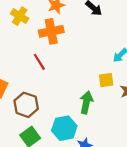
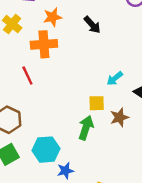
green arrow: (86, 102) -> (86, 128), moved

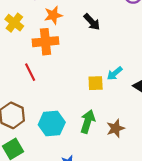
yellow square: (97, 103) -> (96, 83), moved
brown star: (119, 117) -> (115, 128), moved
cyan hexagon: (46, 150) -> (52, 123), moved

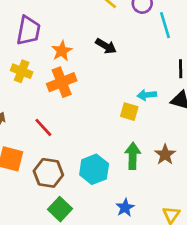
red line: (30, 72) -> (43, 127), moved
cyan arrow: (115, 73) -> (147, 95), turned 49
yellow square: (96, 83) -> (129, 112), turned 35

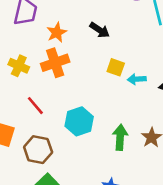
yellow cross: (22, 71) -> (19, 66), moved
yellow square: (129, 112) -> (116, 67), moved
cyan hexagon: (94, 169) -> (79, 121), moved

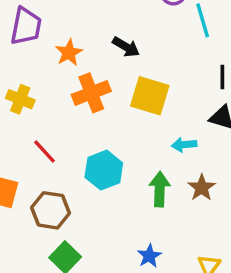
orange cross: (55, 63) -> (91, 93), moved
yellow square: (116, 67) -> (150, 96), size x1.6
cyan arrow: (137, 79) -> (184, 145), moved

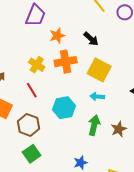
yellow cross: (20, 99) -> (37, 65), moved
cyan arrow: (184, 145) -> (97, 97), moved

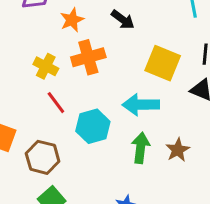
yellow square: (99, 70) -> (163, 63), moved
red line: (32, 90) -> (56, 103), moved
cyan arrow: (97, 97) -> (141, 105), size x1.6

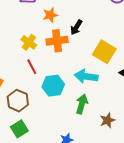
black arrow: (123, 20) -> (76, 27), moved, turned 77
brown star: (178, 150) -> (107, 120), moved

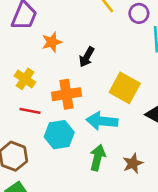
orange cross: (57, 41) -> (66, 94), moved
red line: (32, 67) -> (30, 111), turned -49
brown star: (107, 120) -> (133, 163), moved

